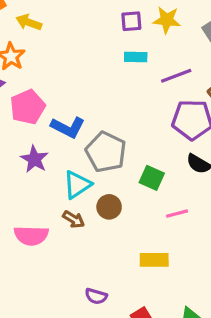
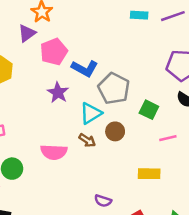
purple line: (176, 76) -> (173, 16), moved

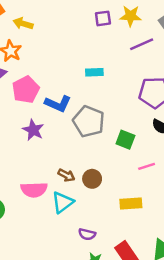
cyan rectangle: (139, 15) -> (94, 72), moved
cyan triangle: (91, 113) -> (63, 202), moved
brown circle: (115, 131) -> (92, 179), moved

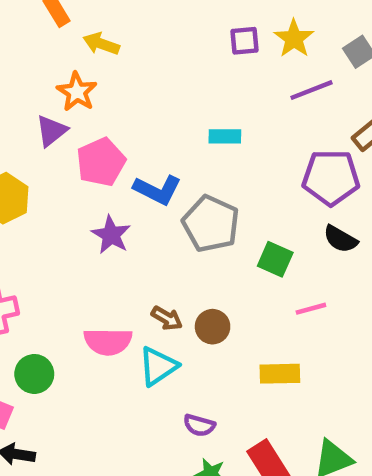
yellow star: (131, 16) -> (294, 39), turned 30

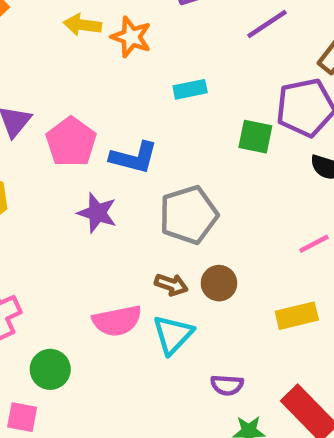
yellow arrow: (101, 44) -> (82, 25), moved
orange star: (77, 92) -> (131, 37), moved
gray pentagon: (211, 224) -> (189, 215), moved, turned -30
green square: (275, 259) -> (255, 137), moved

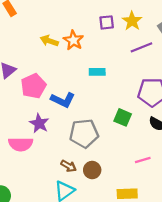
yellow arrow: (82, 25) -> (49, 41), moved
green square: (255, 137) -> (123, 117), moved
pink semicircle: (117, 321) -> (21, 144), moved

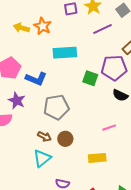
cyan rectangle: (97, 72) -> (65, 53), size x1.6
green square: (123, 117) -> (90, 78), moved

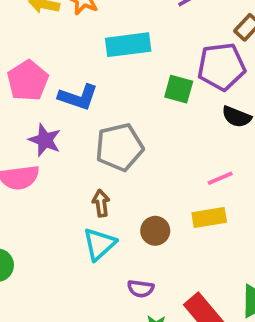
brown arrow: (44, 136) -> (101, 203), turned -120
brown circle: (65, 139) -> (155, 231), moved
yellow rectangle: (97, 158) -> (209, 217), moved

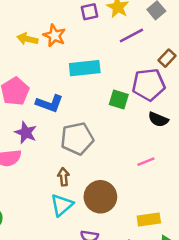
yellow rectangle: (209, 217) -> (149, 219), moved
brown circle: (155, 231) -> (100, 197), size x1.6

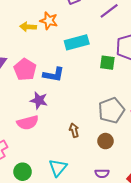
gray pentagon: (77, 139) -> (111, 110), moved
brown circle: (100, 197) -> (105, 141), size x0.6
cyan triangle: (62, 205) -> (58, 168), moved

